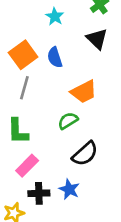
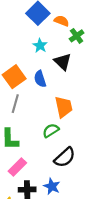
black triangle: (97, 39) -> (63, 62), moved
orange trapezoid: (84, 92) -> (64, 107), turned -75

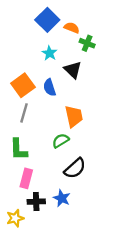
green cross: (77, 36) -> (87, 43), turned -32
pink rectangle: (17, 167) -> (26, 178), turned -30

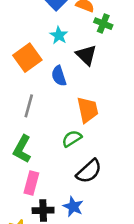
orange square: (23, 85) -> (27, 58), moved
green L-shape: (18, 149) -> (22, 149), turned 30

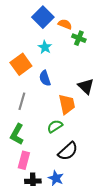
black triangle: (86, 55) -> (86, 86), moved

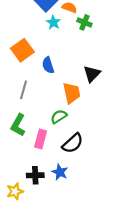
cyan star: (45, 47) -> (53, 22), moved
black triangle: (86, 86) -> (92, 74), turned 30
pink rectangle: (24, 160) -> (41, 139), moved

